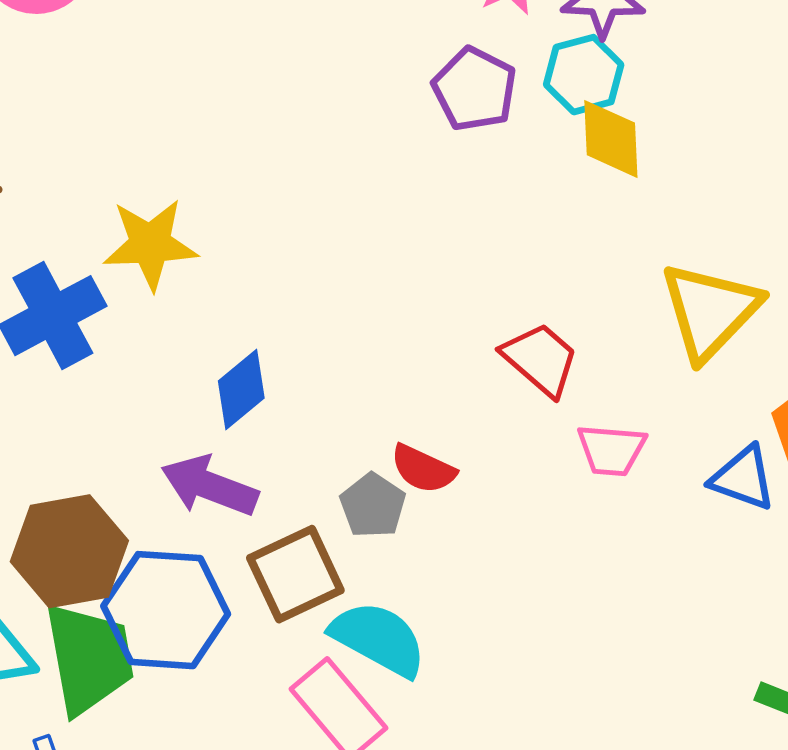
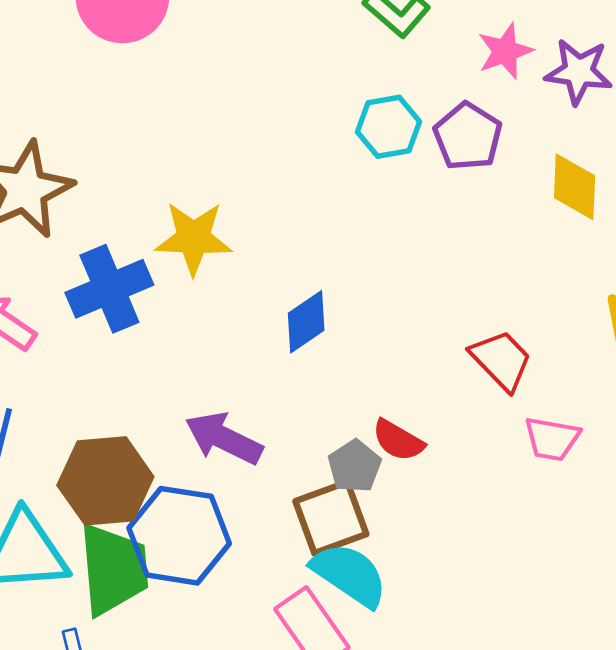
cyan hexagon: (584, 75) -> (388, 127), moved
blue diamond: (241, 390) -> (306, 322), moved
brown square: (295, 574) -> (331, 518), moved

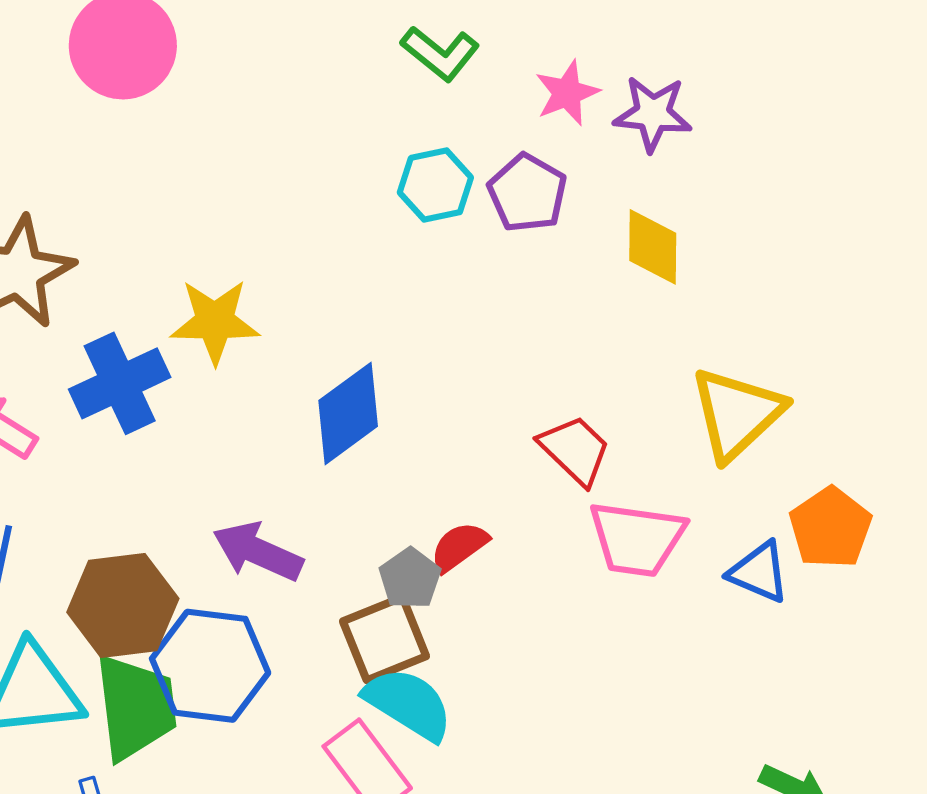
blue diamond: (306, 322) -> (348, 413), size x1.4
pink trapezoid: (552, 439) -> (637, 539), size x1.5
red semicircle: (398, 440) -> (459, 547), turned 116

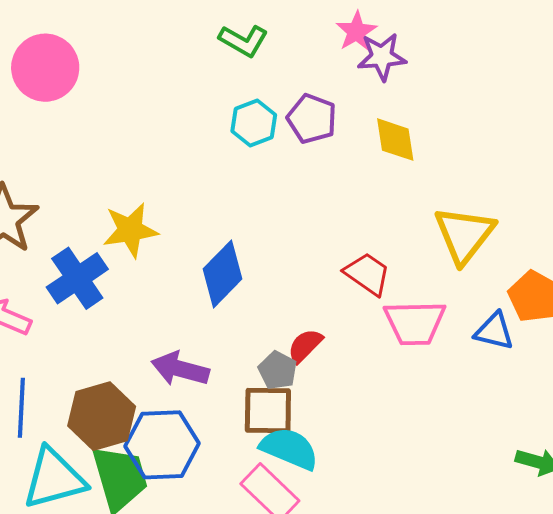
pink star: (567, 93) -> (356, 31), moved
brown square: (385, 639) -> (268, 410), turned 32

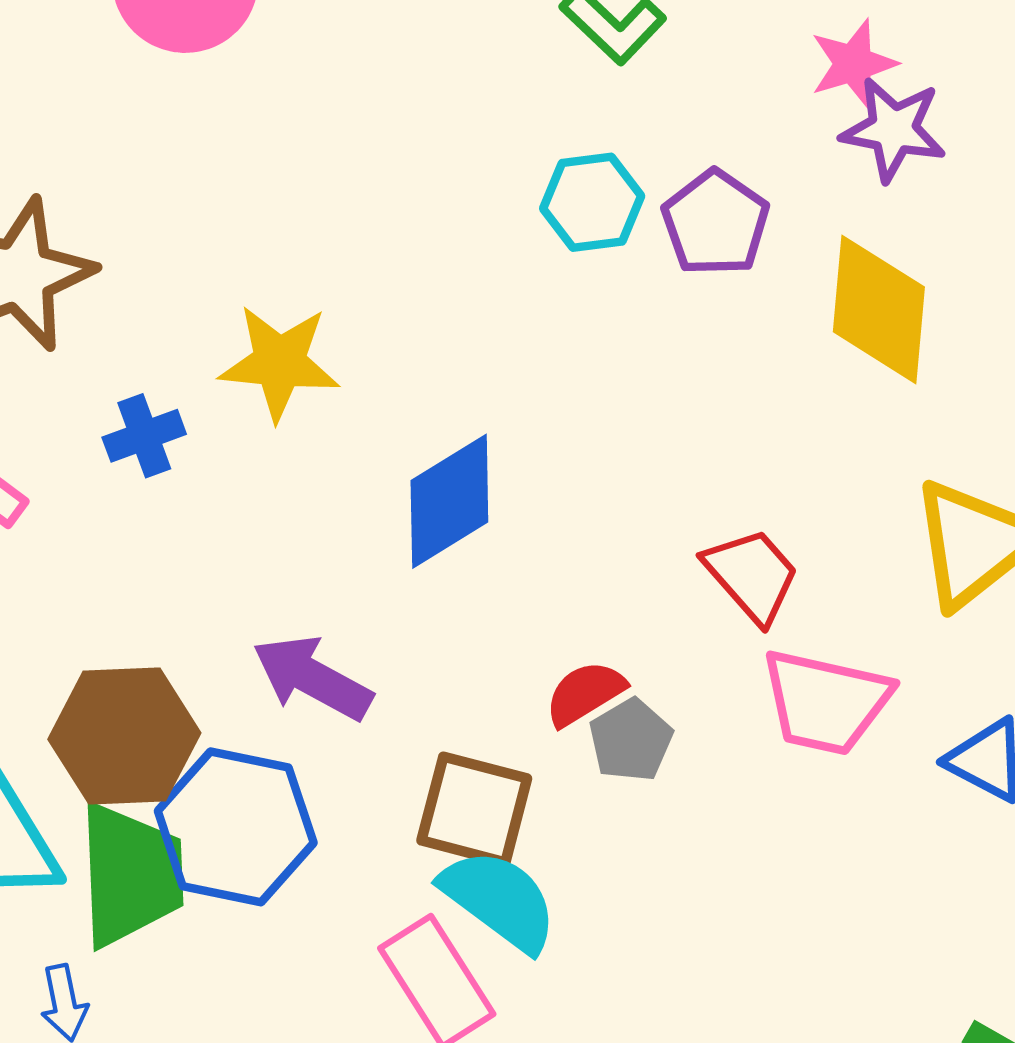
yellow diamond: (395, 140) -> (879, 309), size x1.4
blue cross: (77, 278) -> (144, 436), size x0.6
gray pentagon: (278, 370) -> (631, 740), moved

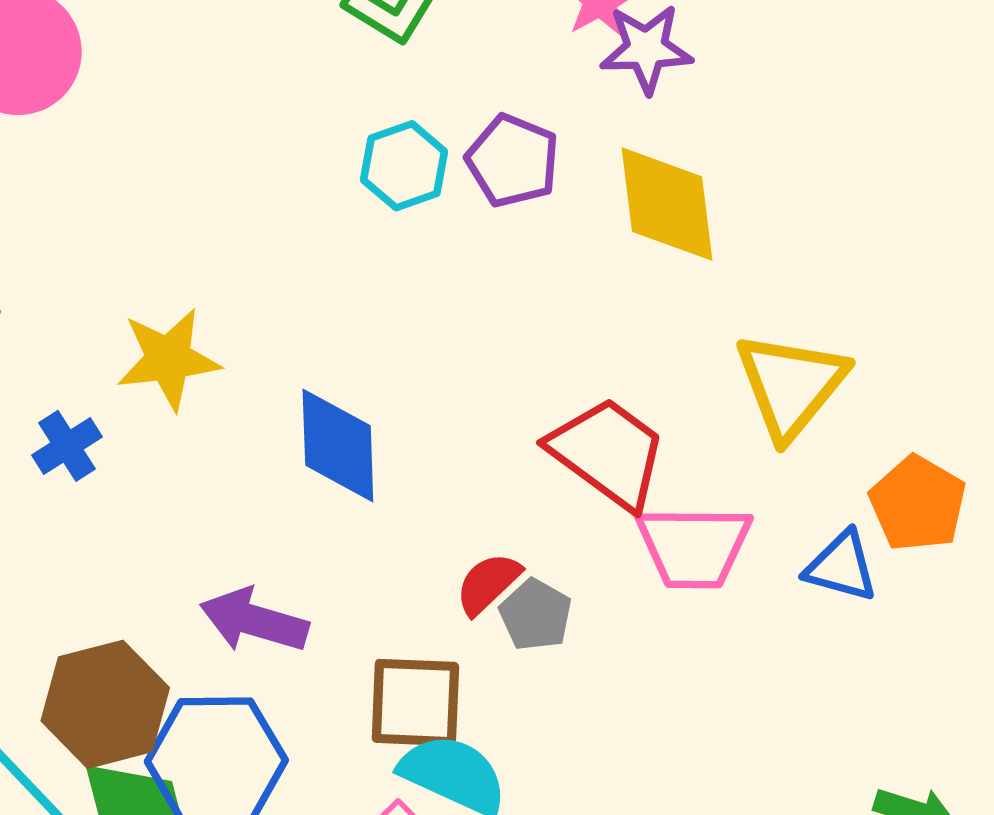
blue diamond: (449, 501) -> (338, 446), turned -48
red trapezoid: (752, 575) -> (608, 453), size x1.4

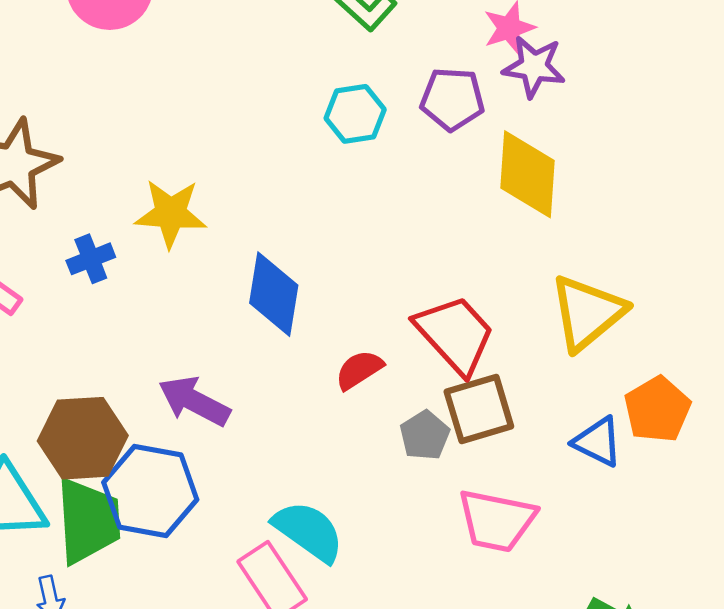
purple pentagon: (513, 161) -> (452, 99), moved, turned -30
pink trapezoid: (694, 547) -> (497, 521), moved
red semicircle: (488, 584) -> (359, 370), moved
gray pentagon: (536, 615) -> (425, 435), moved
brown square: (415, 702) -> (479, 409), moved, turned -30

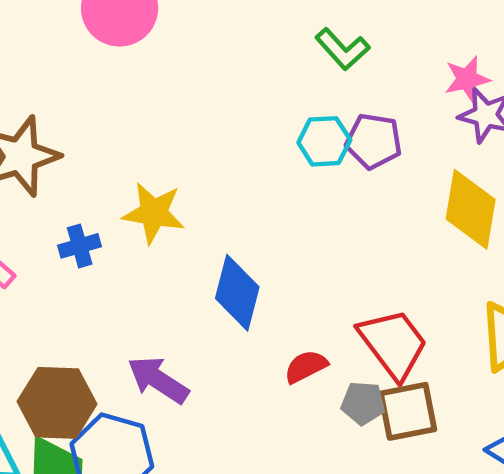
purple pentagon: (452, 99) -> (374, 141), moved
gray pentagon: (425, 435) -> (363, 403), moved, turned 30

